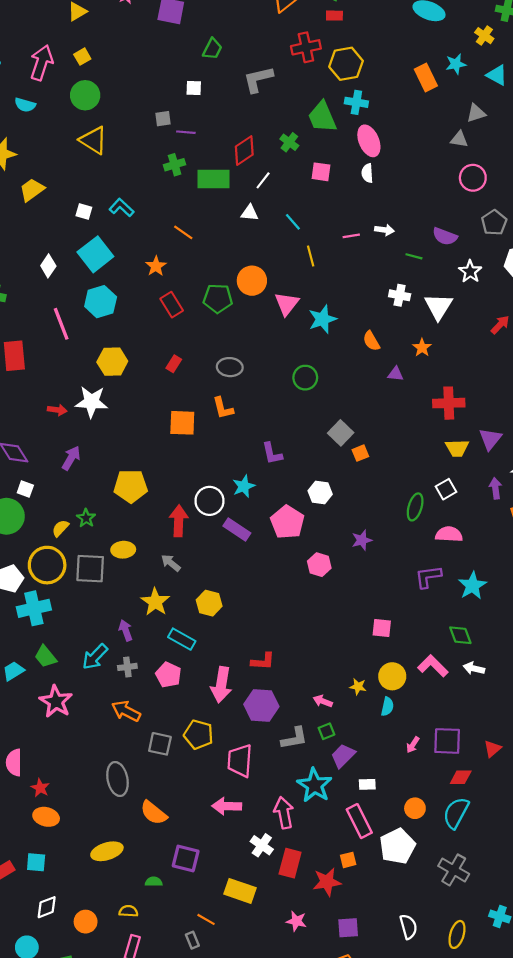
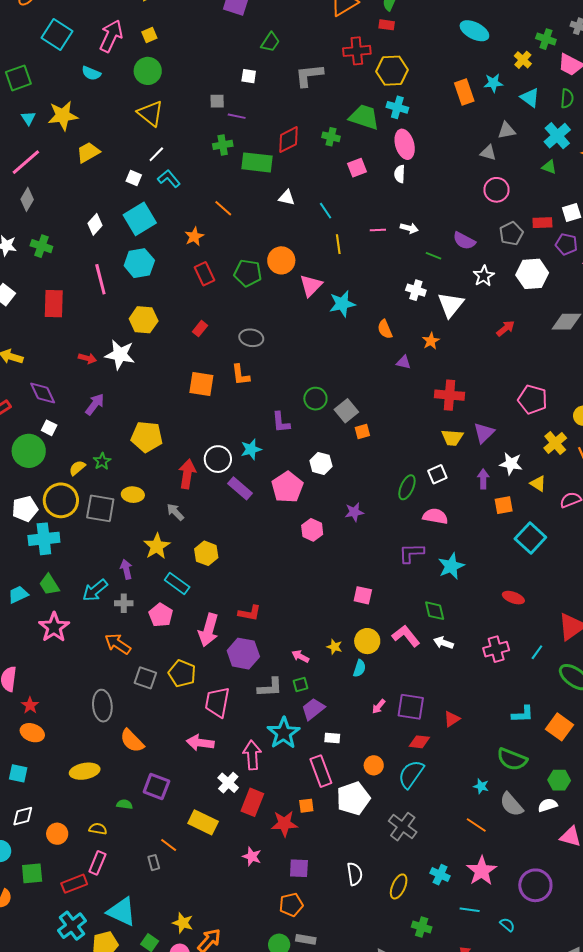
green trapezoid: (322, 117) -> (364, 117), turned 124
green cross: (289, 142) -> (331, 137), turned -30
pink square: (321, 172) -> (357, 168), turned -36
white line: (263, 180) -> (156, 154), moved
green circle: (305, 378) -> (315, 399), moved

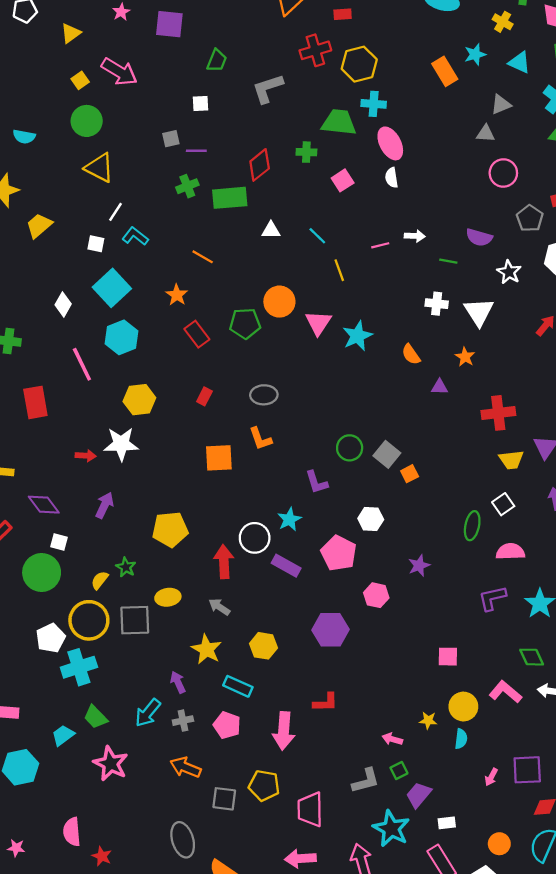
pink arrow: (111, 36) -> (119, 72), moved, turned 108
purple hexagon: (243, 654) -> (331, 630), moved

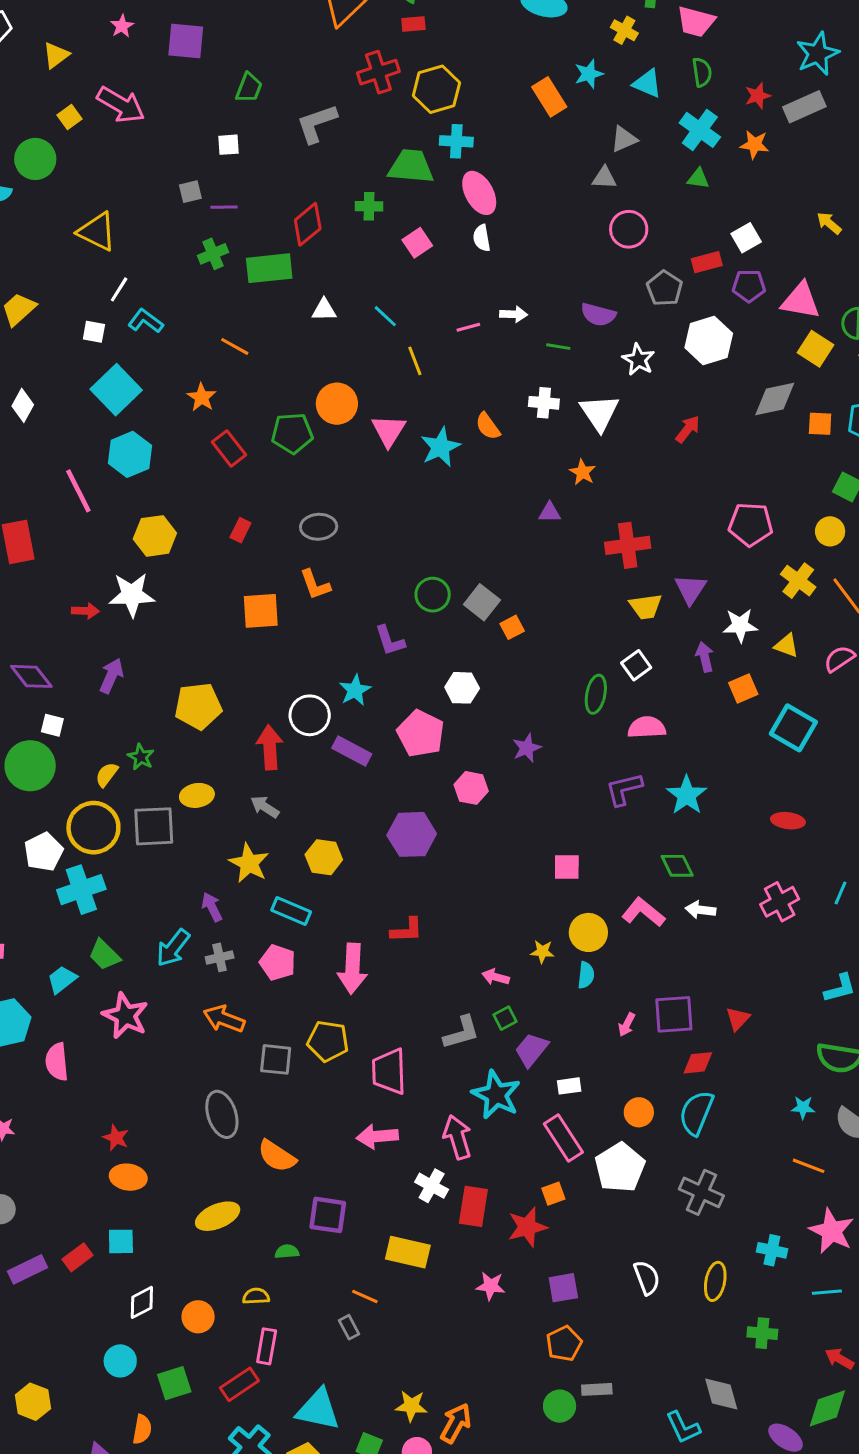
green circle: (87, 121) -> (35, 159), moved
white diamond: (63, 304) -> (23, 405), moved
orange semicircle: (411, 354) -> (488, 426), moved
pink semicircle: (72, 832) -> (57, 1062), moved

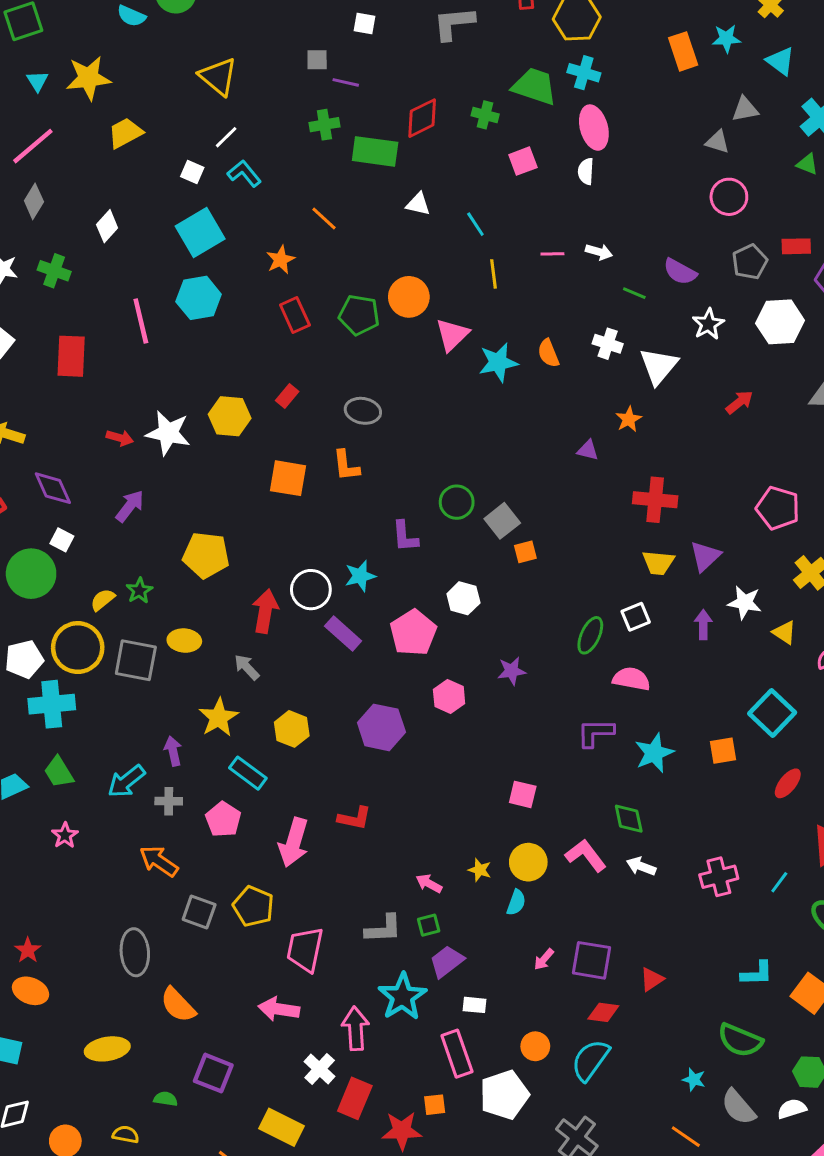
yellow hexagon: (155, 536) -> (230, 416), moved
orange square: (743, 689) -> (723, 751), moved
red ellipse: (788, 821) -> (788, 783), moved, turned -72
pink star: (125, 1016) -> (65, 835), size x0.6

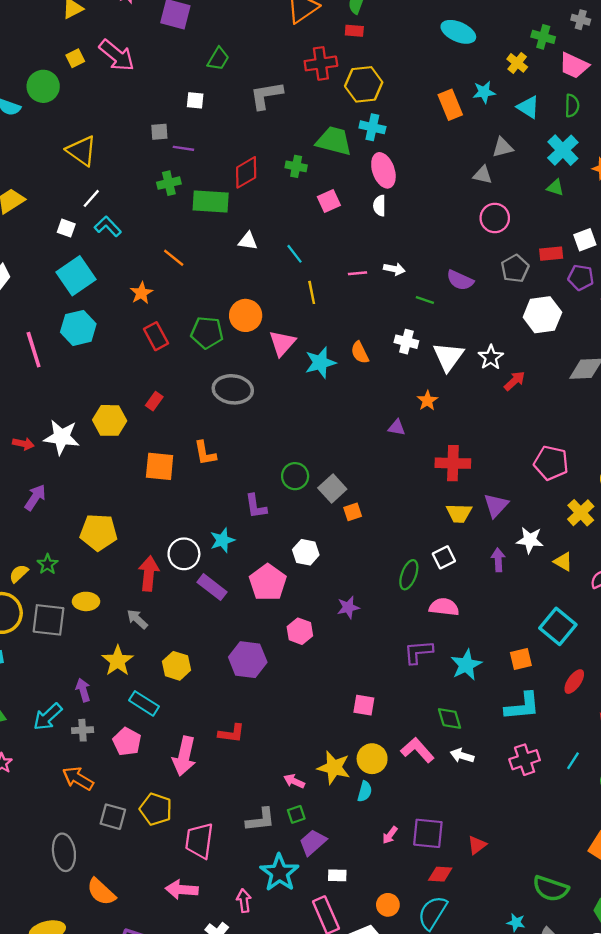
white star: (708, 324) -> (491, 357), moved
gray ellipse: (363, 411) -> (233, 389), moved, size x1.4
yellow star: (480, 870) -> (334, 768), size x1.8
cyan L-shape: (757, 974) -> (522, 706), moved, size x1.4
pink arrow: (356, 1028) -> (244, 901), size x0.7

